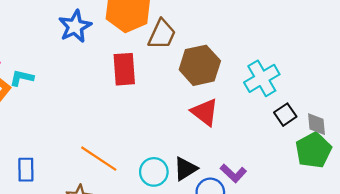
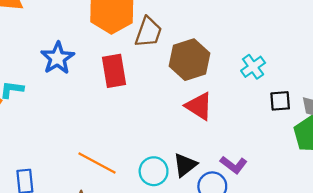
blue star: (75, 26) -> (58, 58), moved
cyan cross: (262, 78) -> (253, 67), size x0.7
black square: (285, 115) -> (280, 101), turned 35

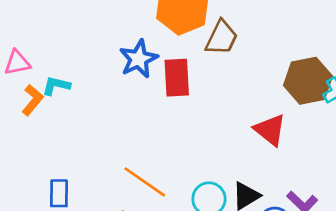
blue star: (58, 58) -> (139, 59), moved
brown hexagon: (189, 60) -> (308, 81), moved

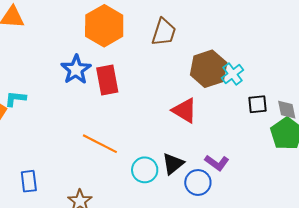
brown trapezoid: (222, 38) -> (164, 32), moved
orange line: (145, 182) -> (100, 144), moved

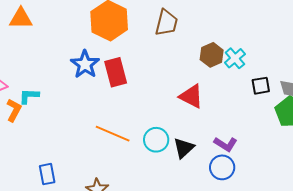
brown hexagon: (209, 69) -> (212, 55), size x0.7
cyan circle: (145, 170) -> (156, 140), moved
blue circle: (198, 182) -> (222, 167), moved

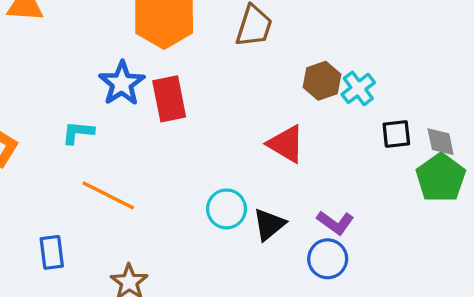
cyan L-shape: (29, 96) -> (78, 132), moved
orange line: (113, 134) -> (108, 195), moved

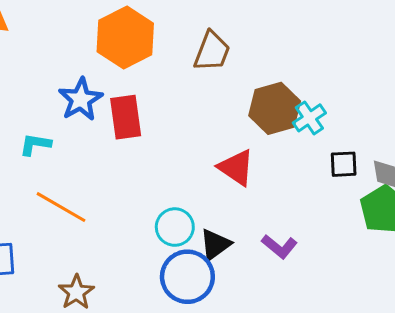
brown hexagon: (322, 81) -> (275, 108), size x1.4
blue circle: (328, 259) -> (187, 277), moved, size x1.4

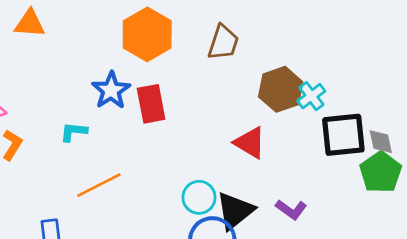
black square: (344, 164) -> (343, 135), size x1.8
orange line: (61, 207) -> (99, 185), turned -54
black triangle: (215, 245) -> (235, 211), size x1.4

